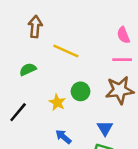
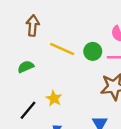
green circle: (80, 91) -> (93, 51), moved
black line: (18, 112) -> (28, 110), moved

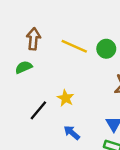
brown arrow: (33, 26) -> (33, 39), moved
green semicircle: (26, 67) -> (24, 67), moved

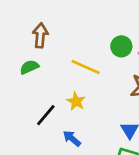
yellow line: (74, 46) -> (86, 67), moved
blue arrow: (72, 133) -> (72, 138), moved

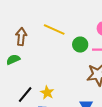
yellow line: (86, 67) -> (54, 29), moved
yellow star: (76, 101) -> (47, 93), moved

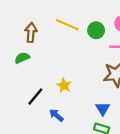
green circle: (80, 45) -> (96, 30), moved
yellow star: (47, 93) -> (64, 85), moved

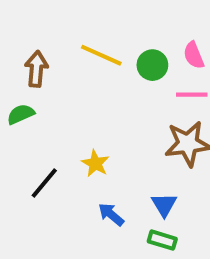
blue arrow: (56, 115) -> (111, 214), moved

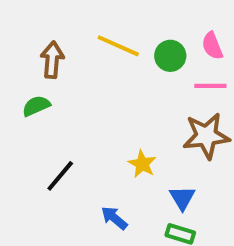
yellow star: (95, 163) -> (142, 164), moved
blue arrow: (111, 214) -> (114, 218), moved

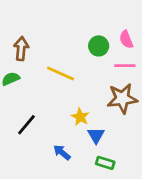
yellow line: (118, 46) -> (61, 74), moved
blue triangle: (182, 198) -> (96, 135), moved

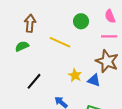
green circle: (99, 46) -> (81, 21), moved
brown star: (122, 99) -> (107, 61), turned 30
blue triangle: (96, 135) -> (94, 80), moved, turned -40

